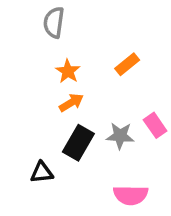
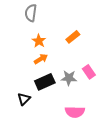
black rectangle: (78, 143) -> (45, 82), turned 36
black triangle: (42, 172) -> (24, 99), turned -40

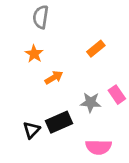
orange star: (39, 41) -> (34, 54), moved
black rectangle: (45, 82) -> (59, 122), moved

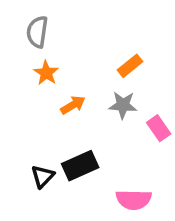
gray semicircle: (41, 17) -> (37, 32), moved
gray star: (91, 102) -> (123, 105), moved

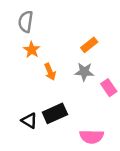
orange arrow: (73, 105) -> (50, 72), turned 98
black triangle: (43, 176) -> (29, 121), turned -42

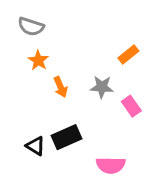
gray semicircle: (26, 22) -> (31, 26), turned -80
orange rectangle: (89, 45) -> (128, 55), moved

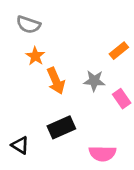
orange arrow: (60, 87) -> (56, 81), size x1.4
black triangle: (35, 146) -> (20, 145), moved

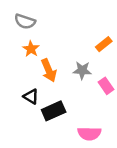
black triangle: (20, 145) -> (31, 97), moved

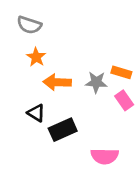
orange rectangle: (104, 44) -> (121, 72), moved, turned 56
orange arrow: (49, 70) -> (57, 82), turned 115

